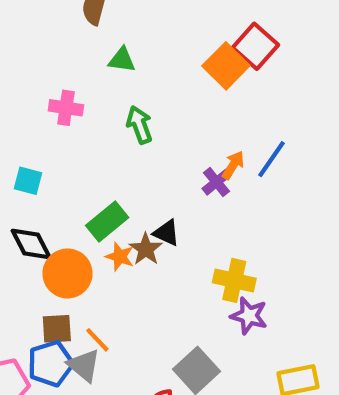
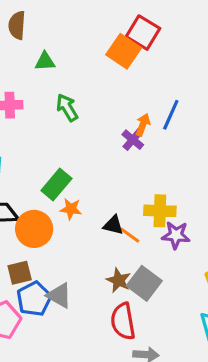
black triangle: (167, 233) -> (113, 225), moved
brown star: (146, 249) -> (119, 280), moved
brown square: (57, 329) -> (20, 273), moved
orange line: (97, 340) -> (130, 235), moved

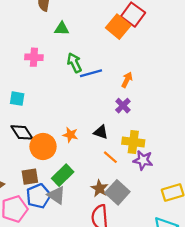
blue line: (171, 115) -> (91, 73), moved, turned 45
purple cross: (133, 140) -> (123, 106), moved
green rectangle: (56, 185) -> (63, 175), moved
black triangle: (113, 225) -> (101, 132), moved

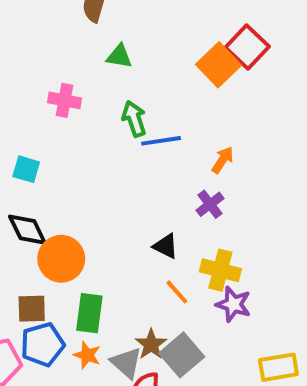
orange star: (70, 135) -> (87, 355), moved
green rectangle: (63, 175) -> (89, 313), turned -45
gray triangle: (56, 195) -> (126, 363), moved

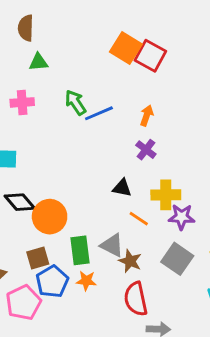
red square: (247, 47) -> (150, 56), moved
green triangle: (119, 56) -> (38, 62), moved
gray square: (182, 355) -> (177, 259), moved
gray triangle: (126, 363) -> (112, 245), moved

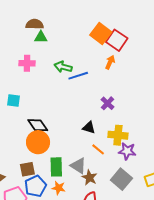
brown semicircle: (26, 28) -> (35, 24), moved, turned 84
green arrow: (76, 103) -> (63, 67), turned -48
orange arrow: (147, 115) -> (110, 62), moved
black diamond: (20, 202) -> (38, 125), moved

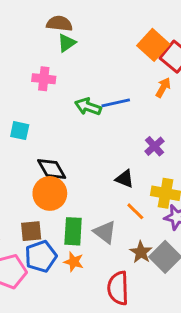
green triangle: (41, 37) -> (67, 43), turned -40
green arrow: (63, 67) -> (88, 107), moved
brown star: (89, 178) -> (141, 252), moved

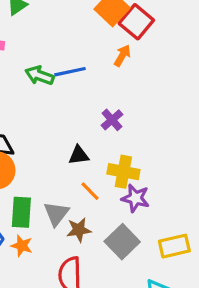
black triangle: (125, 179) -> (79, 155), turned -30
gray triangle: (105, 232) -> (56, 214), turned 30
brown star: (141, 252) -> (79, 230), moved, turned 30

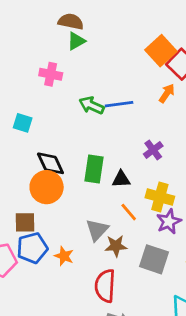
purple star: (135, 198) -> (169, 222), turned 30
green rectangle: (21, 212) -> (94, 169), moved
gray square: (122, 242) -> (154, 259), turned -32

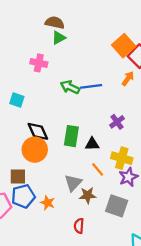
red semicircle: (105, 286) -> (79, 226), size x0.6

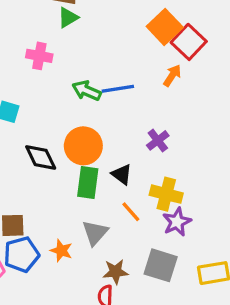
green rectangle: (71, 136) -> (88, 182), moved
black triangle: (92, 144) -> (122, 174), turned 40
orange circle: (35, 150) -> (83, 146), moved
brown star: (88, 195) -> (115, 272), moved
orange star: (48, 203) -> (61, 251), moved

